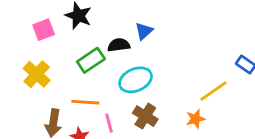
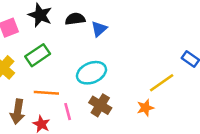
black semicircle: (119, 45) -> (75, 19), moved
green rectangle: (91, 60) -> (38, 55), moved

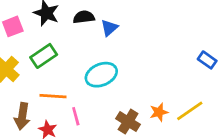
yellow line: (162, 83) -> (190, 111), moved
brown cross: (100, 105) -> (128, 122), moved

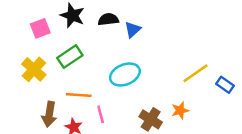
blue rectangle: (207, 60) -> (225, 85), moved
yellow line: (190, 111) -> (195, 73), moved

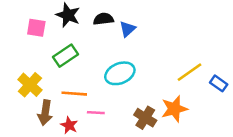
pink square: (40, 28) -> (36, 28), turned 30
yellow cross: (34, 69) -> (30, 85), moved
orange star: (180, 110) -> (174, 109), size x1.5
pink line: (101, 114) -> (96, 113), turned -72

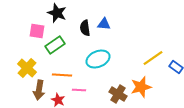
black semicircle: (103, 19) -> (85, 28), moved, turned -91
pink square: (36, 28) -> (37, 31), moved
blue triangle: (127, 29) -> (104, 24), turned 48

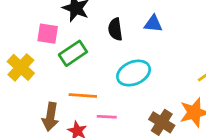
blue triangle: (104, 24) -> (153, 24), moved
yellow cross: (27, 68) -> (21, 67), moved

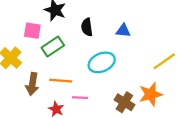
blue triangle: (153, 24) -> (123, 31), moved
brown arrow: (50, 117) -> (32, 84), moved

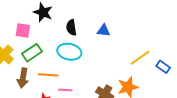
green rectangle: (53, 46) -> (32, 53), moved
cyan ellipse: (102, 62) -> (69, 52), moved, turned 35

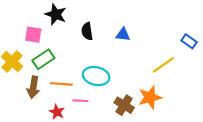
cyan ellipse: (69, 52) -> (96, 76), moved
blue rectangle: (163, 67) -> (189, 41), moved

